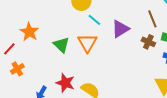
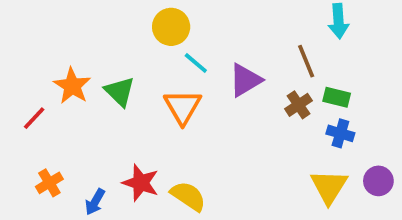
brown cross: (148, 42) -> (299, 105), turned 32
green triangle: (61, 45) -> (120, 92), moved
orange cross: (17, 69) -> (49, 183), moved

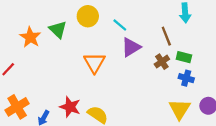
cyan line: (196, 63) -> (120, 25), moved
orange star: (72, 86) -> (30, 37), moved
green triangle: (120, 92) -> (58, 29), moved
orange cross: (49, 183) -> (17, 107), size x1.5

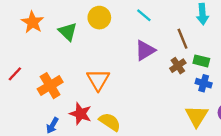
cyan line: (120, 25) -> (144, 15), moved
orange star: (30, 37) -> (33, 22), moved
orange triangle: (94, 63) -> (98, 80), moved
orange cross: (17, 107) -> (50, 86), moved

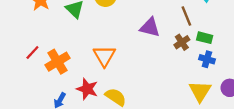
purple triangle: (145, 50) -> (150, 27), turned 45
red line: (15, 74) -> (32, 52), moved

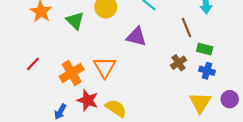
purple triangle: (150, 27) -> (136, 37), moved
brown cross: (182, 42) -> (179, 63), moved
orange cross: (58, 62) -> (72, 73), moved

